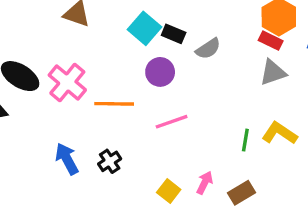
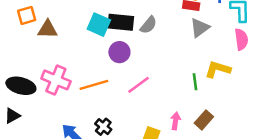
black rectangle: (174, 34) -> (121, 22), size x1.5

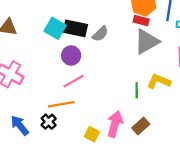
gray triangle: (200, 28) -> (147, 42), size x1.4
orange line: (94, 85) -> (61, 104), moved
pink line: (139, 85) -> (74, 81), moved
pink arrow: (175, 121) -> (115, 124), size x1.6

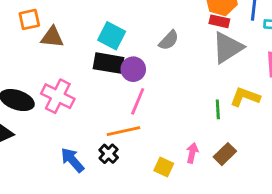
black rectangle: (75, 28) -> (109, 63), moved
pink line: (74, 81) -> (138, 101), turned -35
pink arrow: (115, 124) -> (192, 153), size x0.6

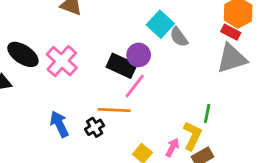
cyan square: (112, 36) -> (160, 24), moved
gray semicircle: (169, 40) -> (179, 37), turned 85
black rectangle: (109, 63) -> (122, 66), moved
yellow L-shape: (245, 97) -> (192, 136), moved, turned 80

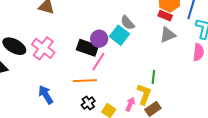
cyan square: (160, 24) -> (119, 35), moved
gray triangle: (232, 58) -> (168, 35), size x0.7
black cross: (95, 127) -> (88, 103), moved

